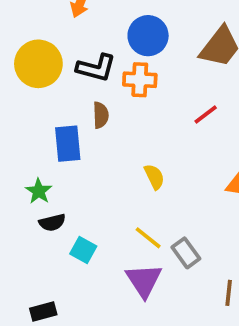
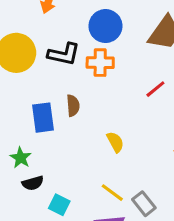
brown semicircle: (101, 115) -> (73, 106), moved

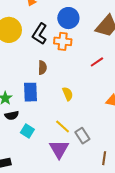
black L-shape: (64, 54) -> (40, 34), turned 105
blue rectangle: (43, 118) -> (30, 92), moved

